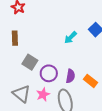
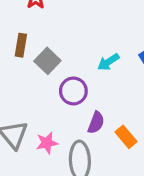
gray square: (30, 62) -> (47, 61), moved
purple circle: (49, 73) -> (73, 91), moved

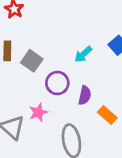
purple semicircle: (96, 123) -> (85, 95), moved
pink star: (47, 143) -> (38, 112), moved

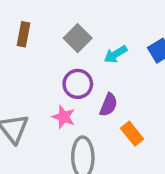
gray square: (32, 61) -> (78, 38), moved
pink star: (38, 112) -> (64, 117), moved, turned 30

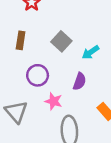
purple circle: (78, 84) -> (38, 75), moved
purple semicircle: (109, 105) -> (80, 81), moved

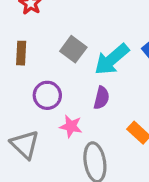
cyan arrow: (90, 52) -> (112, 59), size x1.6

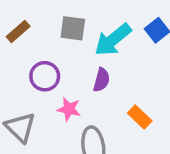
gray square: (73, 49) -> (73, 28), turned -30
brown rectangle: (21, 53) -> (18, 31), turned 45

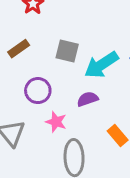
purple semicircle: (101, 80) -> (88, 99), turned -130

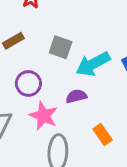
pink star: (56, 122) -> (43, 116), size x1.4

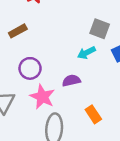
gray square: (61, 47) -> (100, 29), moved
cyan arrow: (93, 64) -> (86, 53), size x0.6

